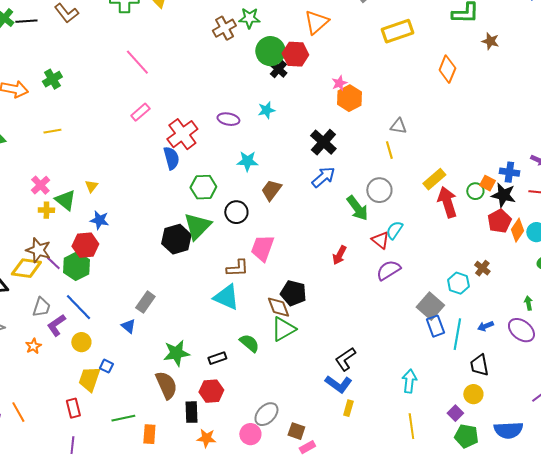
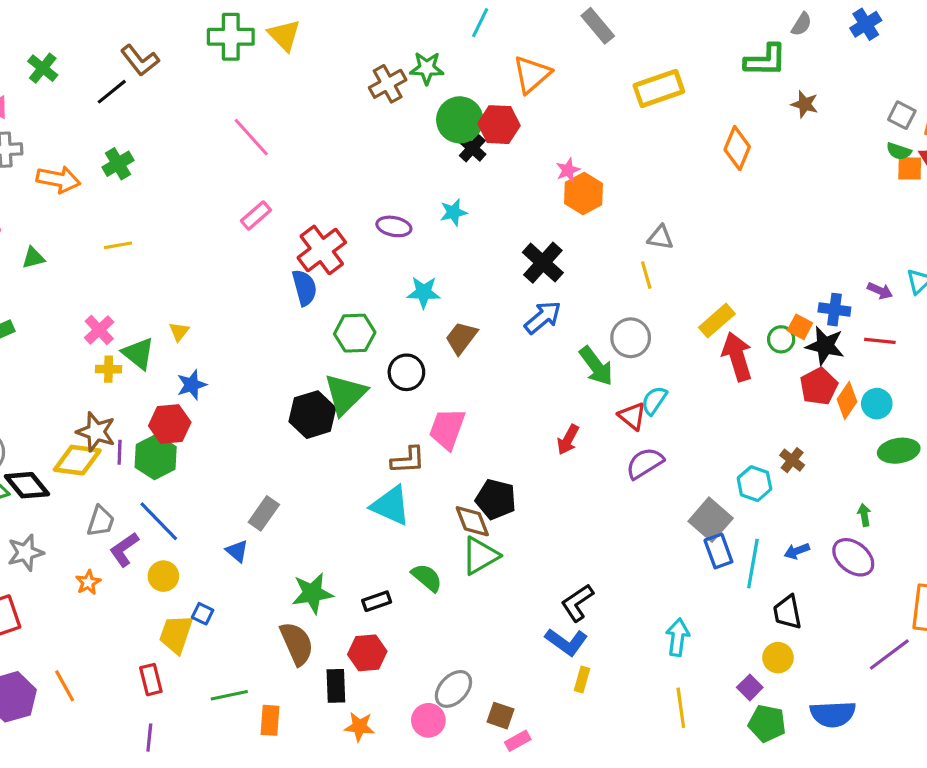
black line: (26, 21) -> (112, 92), moved, turned -35
blue star: (99, 220) -> (192, 385), turned -30
purple line: (53, 263) -> (120, 452), turned 49

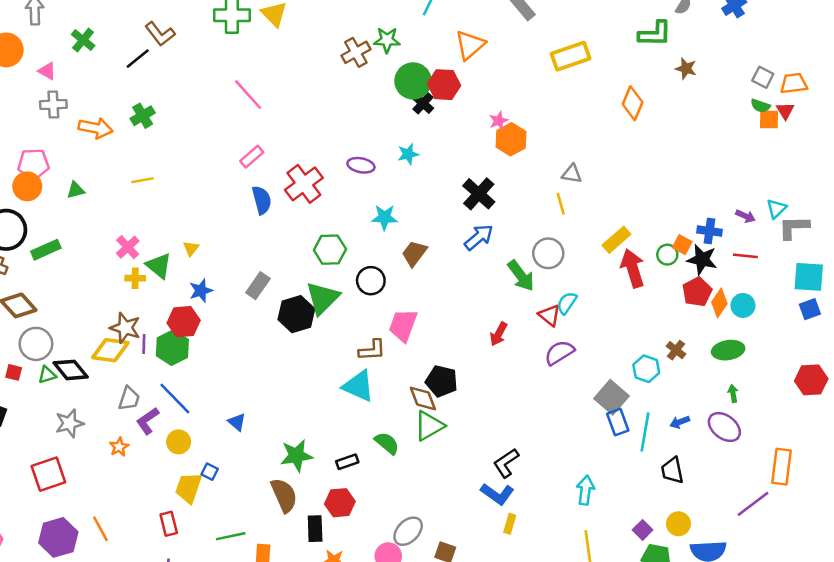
blue semicircle: (305, 288) -> (262, 200), moved
green ellipse: (899, 451) -> (728, 350), moved
gray rectangle: (264, 513) -> (258, 286), moved
yellow circle: (778, 658) -> (678, 524), moved

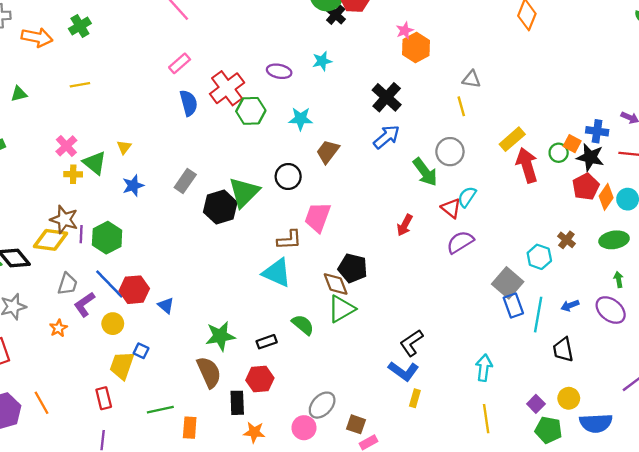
green hexagon: (330, 250) -> (251, 111), moved
red hexagon: (184, 322) -> (134, 290), moved

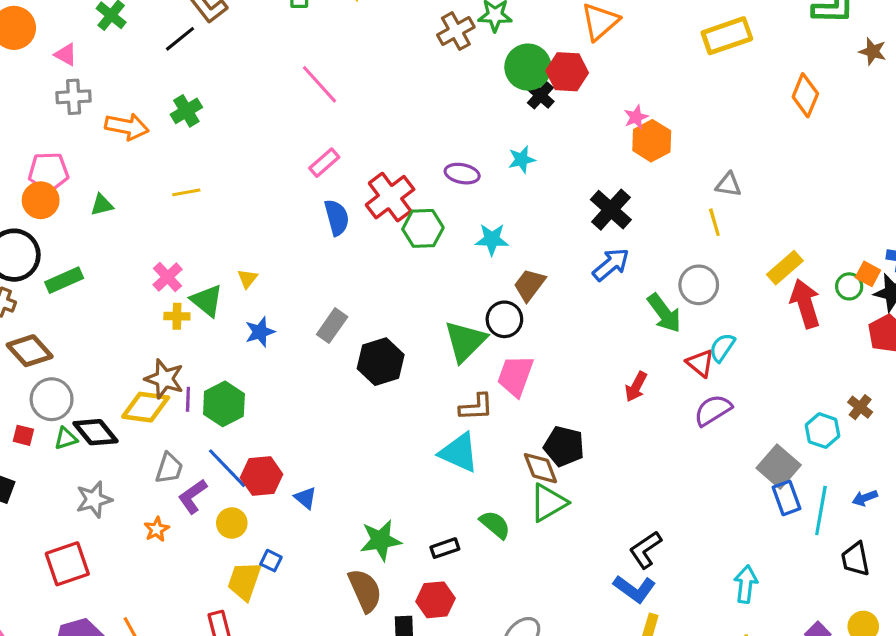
black circle: (288, 176) -> (504, 319), moved
green triangle: (244, 192) -> (465, 341), moved

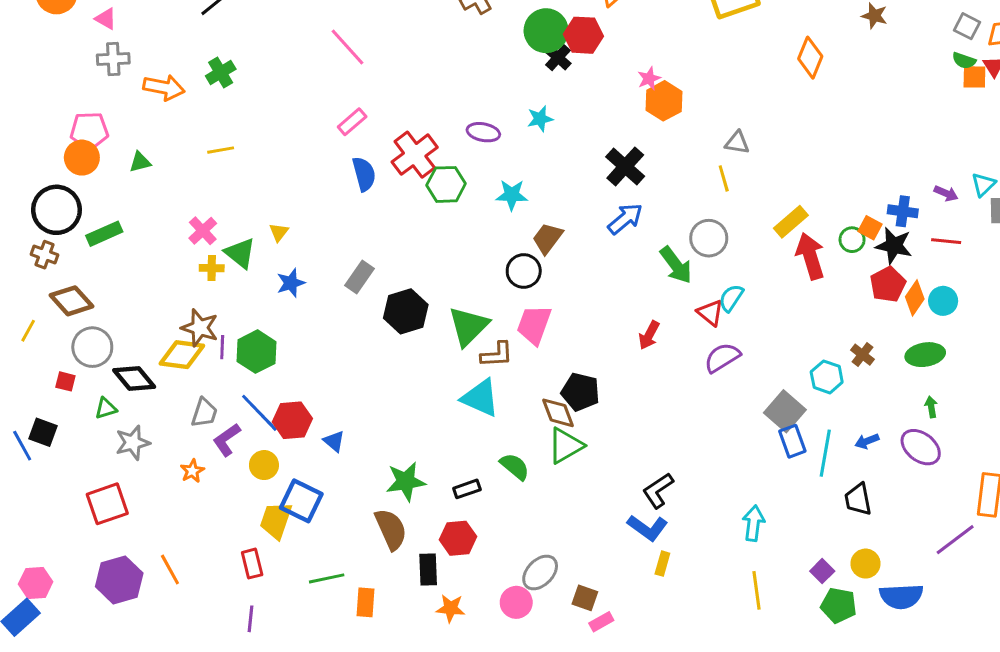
green triangle: (465, 341) -> (468, 326), moved
green triangle: (66, 438) -> (106, 408), moved
blue square: (271, 561) -> (301, 501), size x2.0

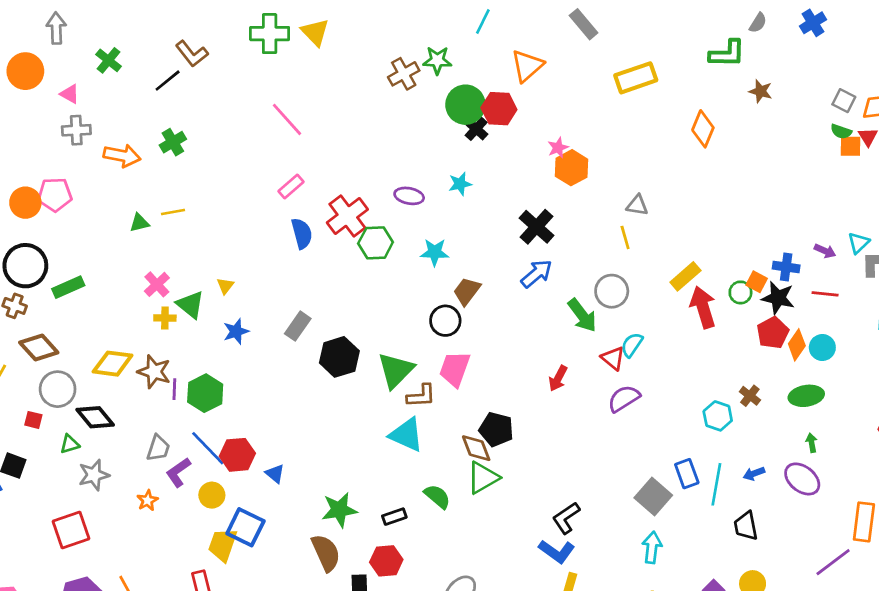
orange circle: (82, 158) -> (25, 203), moved
green triangle: (140, 162) -> (139, 223), moved
yellow diamond: (182, 355) -> (113, 364), moved
gray square: (785, 411) -> (653, 496), moved

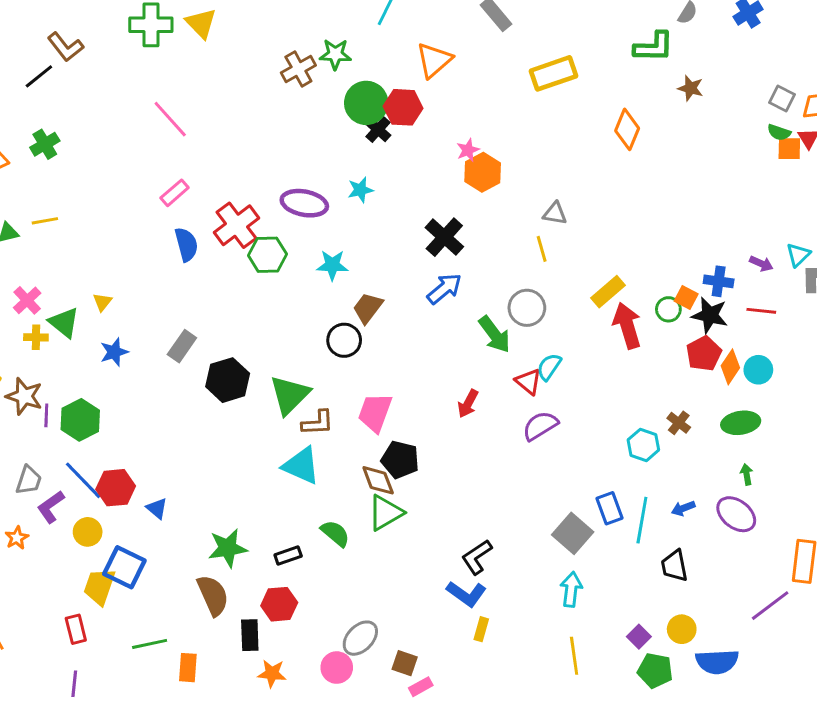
purple ellipse: (409, 196) -> (304, 203), size x1.4
pink trapezoid: (455, 369) -> (375, 412), moved

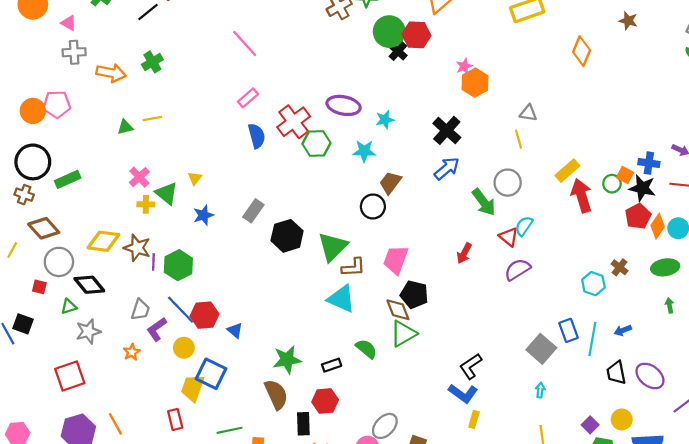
cyan star: (360, 190) -> (385, 120), moved
purple ellipse: (736, 514) -> (650, 376), moved
cyan arrow: (571, 589) -> (540, 390), size x0.6

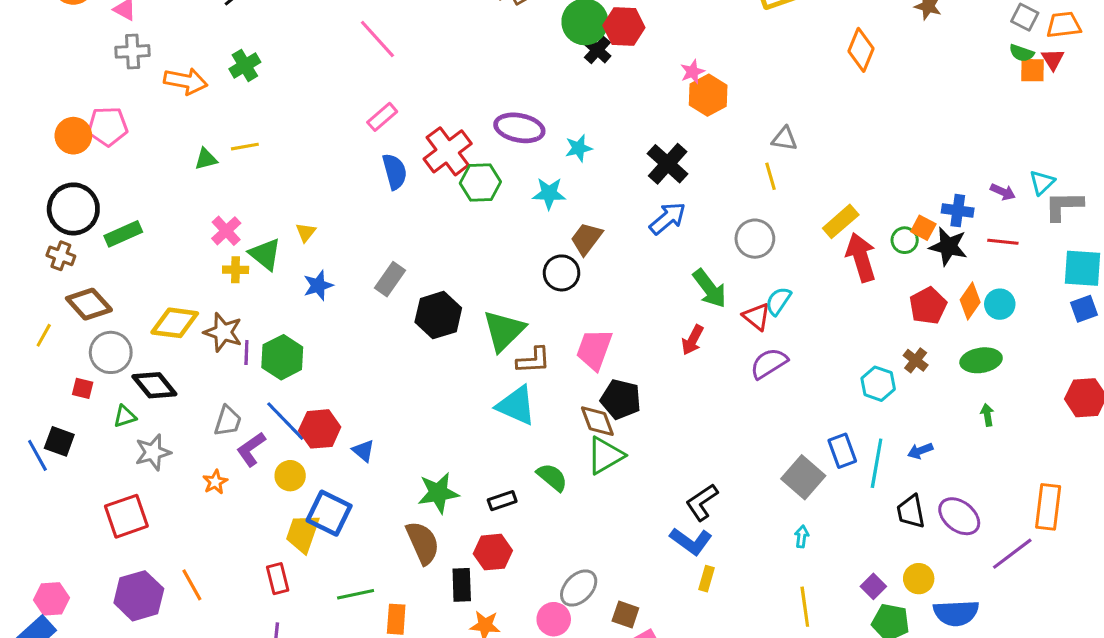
green arrow: (484, 202) -> (710, 289), moved
red pentagon: (638, 216) -> (928, 306), moved

